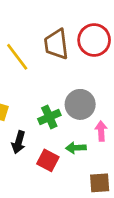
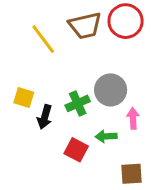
brown trapezoid: (56, 44) -> (85, 26), turned -96
black arrow: (19, 142) -> (45, 117), moved

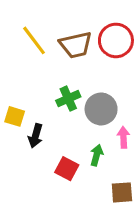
yellow line: (43, 39) -> (34, 40), moved
green cross: (78, 103) -> (68, 99), moved
green arrow: (106, 136) -> (97, 155), turned 108

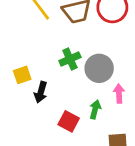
yellow square: (15, 116) -> (22, 75), turned -36

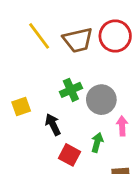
black arrow: (41, 92) -> (53, 124), moved, turned 138

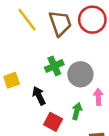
brown trapezoid: (78, 40) -> (60, 23), turned -96

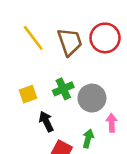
yellow square: (12, 80) -> (28, 94), moved

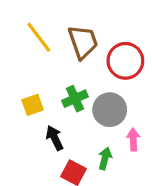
red circle: (105, 38) -> (125, 61), moved

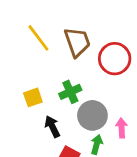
gray circle: (110, 110) -> (92, 115), moved

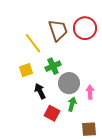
yellow line: (38, 38) -> (33, 43), moved
red circle: (115, 59) -> (85, 28), moved

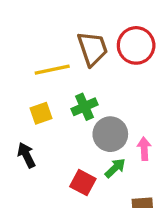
yellow line: (33, 43) -> (52, 70), turned -65
black arrow: (40, 91) -> (26, 155), moved
green arrow: (72, 104) -> (115, 168), turned 32

